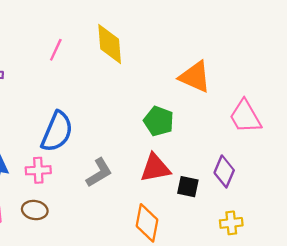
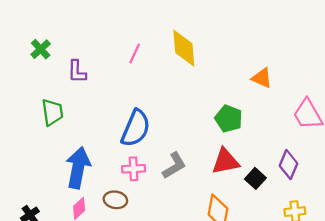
orange triangle: (195, 77) -> (262, 78), size x0.7
pink cross: (38, 170) -> (134, 169), moved
black square: (188, 187) -> (255, 178), turned 30

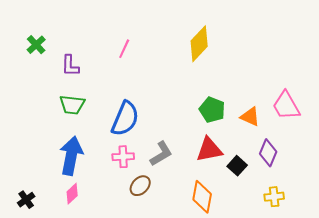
yellow diamond: (184, 48) -> (199, 44), moved, turned 48
orange triangle: (262, 78) -> (250, 117), moved
green trapezoid: (52, 112) -> (72, 105), moved, turned 104
brown ellipse: (115, 200) -> (140, 186), moved, turned -55

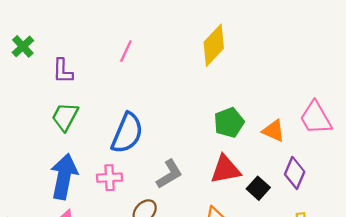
green trapezoid: (72, 105) -> (65, 117), turned 112
green pentagon: (212, 110) -> (229, 123), turned 30
pink cross: (123, 157) -> (110, 178), moved

